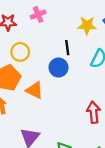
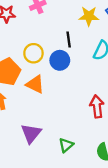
yellow circle: (20, 52) -> (33, 53), moved

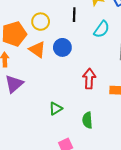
blue circle: (60, 60) -> (62, 47), moved
purple triangle: (31, 133) -> (14, 84), moved

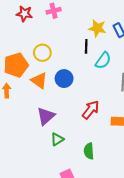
black line: (74, 15) -> (86, 46), moved
red arrow: (89, 79) -> (91, 110), turned 36
purple triangle: (14, 84) -> (46, 116), moved

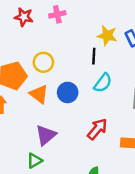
cyan semicircle: (103, 61) -> (103, 83), moved
green triangle: (57, 139) -> (34, 161), moved

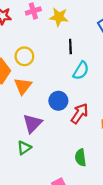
yellow star: (107, 36) -> (59, 17), moved
blue circle: (68, 92) -> (58, 101), moved
orange triangle: (39, 94) -> (23, 86), turned 36

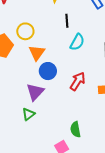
orange triangle: (23, 86) -> (37, 53), moved
blue circle: (58, 101) -> (48, 71), moved
green semicircle: (80, 158) -> (75, 129), moved

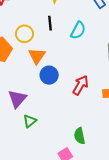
black line: (67, 21) -> (50, 23), moved
cyan semicircle: (77, 42) -> (78, 30), moved
purple triangle: (35, 92) -> (17, 99), moved

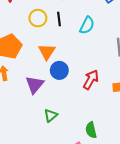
yellow circle: (24, 34) -> (38, 18), moved
purple triangle: (17, 99) -> (35, 85), moved
green triangle: (30, 121) -> (51, 115), moved

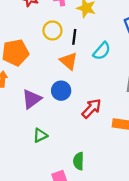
orange triangle: (47, 52) -> (69, 61), moved, turned -36

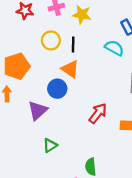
cyan semicircle: (102, 51) -> (114, 48), moved, turned -96
blue circle: (61, 91) -> (57, 89), moved

